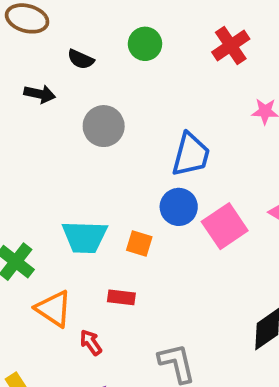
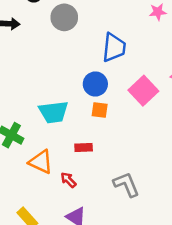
gray circle: (104, 126) -> (64, 17), moved
blue circle: (179, 207) -> (95, 84), moved
orange square: (139, 244) -> (100, 110), moved

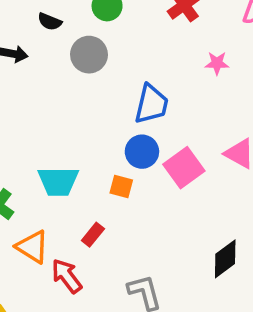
blue circle: (95, 84) -> (142, 152), moved
red rectangle: (84, 147) -> (93, 235), turned -56
red arrow: (68, 180) -> (67, 276), size x1.5

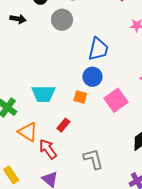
pink square: (184, 168) -> (116, 100), moved

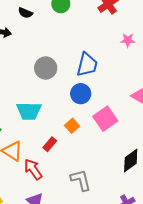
gray circle: (62, 20) -> (46, 68), moved
orange square: (80, 97) -> (72, 126), moved, turned 32

